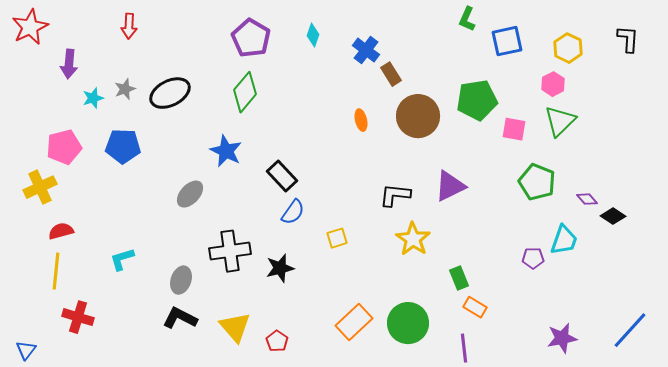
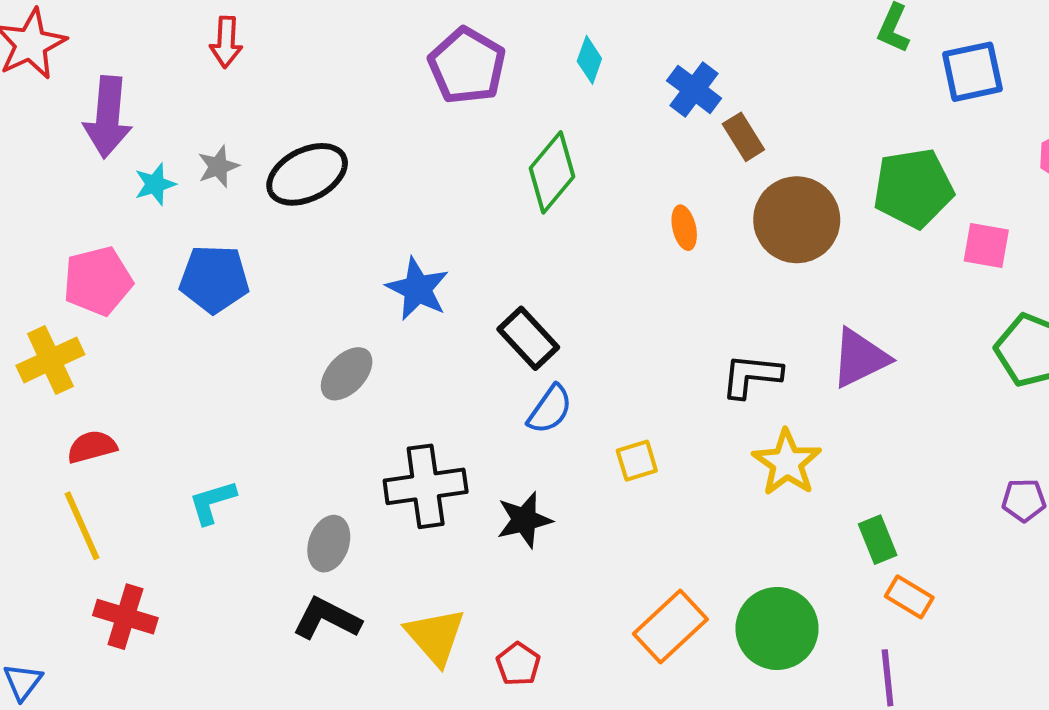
purple arrow: (69, 64) -> (108, 117), size x1.4
green diamond: (245, 92) -> (552, 172), moved
yellow line: (56, 271) -> (82, 526), turned -30

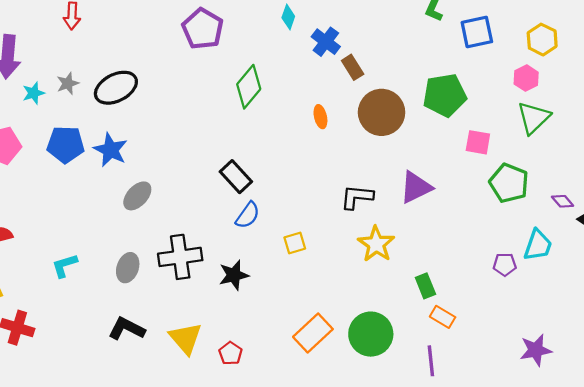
cyan diamond: (589, 60) -> (288, 17), moved
pink square: (986, 245) -> (478, 142), moved
blue star: (418, 289) -> (111, 150), moved
gray ellipse: (329, 544) -> (128, 268), moved

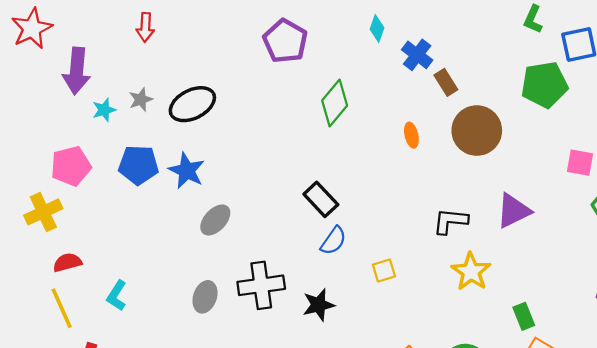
green pentagon: (445, 95) -> (544, 85), moved
cyan L-shape: (64, 266) -> (117, 296), moved, turned -40

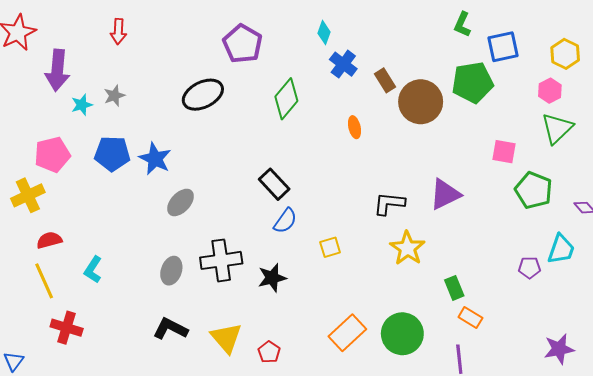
blue cross: (417, 55) -> (343, 64), moved
black ellipse: (192, 104) -> (203, 95), moved
brown circle: (477, 131) -> (421, 102), moved

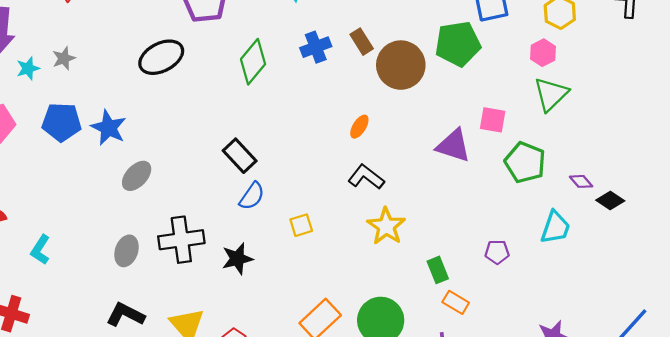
blue cross: (343, 64) -> (316, 47), moved, turned 32
orange ellipse: (354, 127) -> (359, 127), moved, turned 45
purple triangle: (445, 194) -> (453, 146), moved, turned 44
black L-shape: (389, 203) -> (366, 177), turned 32
purple pentagon: (530, 268) -> (497, 252), moved

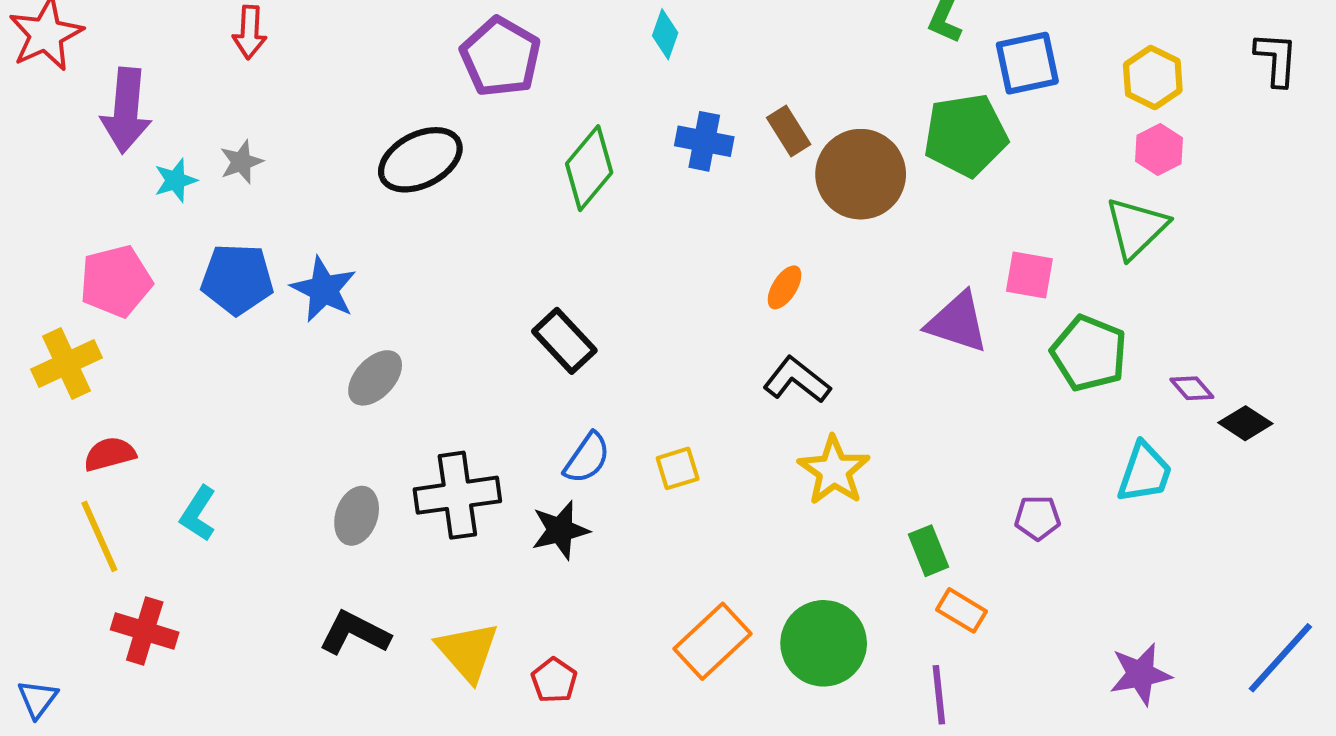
blue cross: (316, 47) -> (704, 141), turned 32
pink hexagon: (543, 53) -> (1159, 150), moved
blue semicircle: (252, 196) -> (587, 458), moved

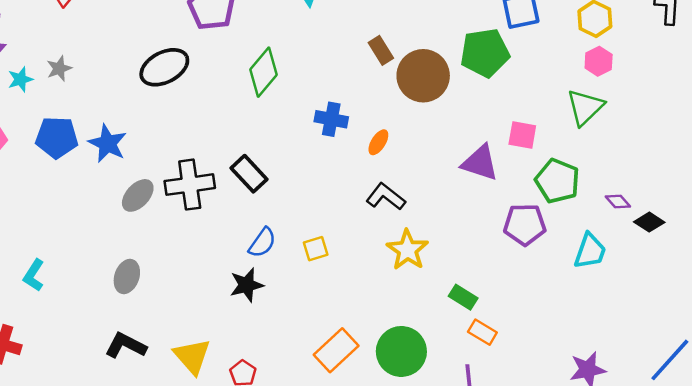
blue cross: (704, 141) -> (331, 119), moved
black cross: (457, 495) -> (190, 185), moved
purple pentagon: (1038, 518) -> (525, 224), moved, size x1.6
green rectangle: (929, 551) -> (463, 297), turned -36

